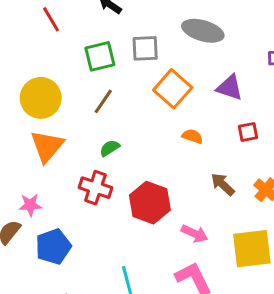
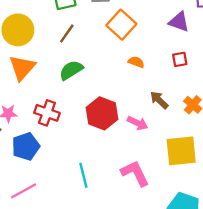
purple triangle: (230, 88) -> (179, 22), moved
green semicircle: (110, 148) -> (71, 70), size x1.5
red cross: (95, 188) -> (47, 113), moved
pink arrow: (195, 234) -> (138, 123), moved

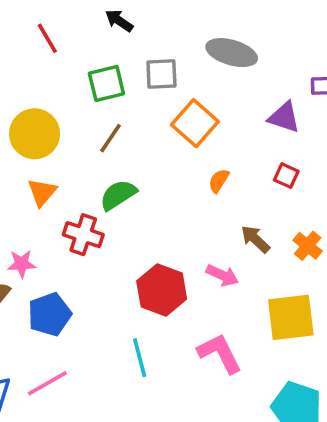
red square: (180, 59) -> (286, 176), turned 35
orange semicircle: (136, 62) -> (219, 181), turned -77
orange triangle: (22, 68) -> (42, 192), size x0.7
red cross: (47, 113) -> (83, 235), moved
red hexagon: (102, 113) -> (162, 290), moved

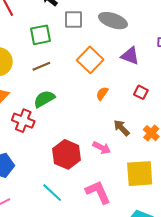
gray square: (161, 74) -> (73, 20), moved
purple triangle: (284, 117) -> (130, 56), moved
brown line: (111, 138) -> (41, 66), turned 30
cyan line: (140, 358) -> (52, 193), turned -35

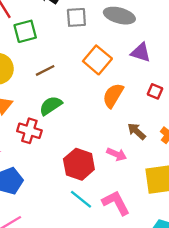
green square: (41, 35) -> (25, 31), moved
orange semicircle: (102, 93) -> (113, 95), size x1.6
cyan line: (52, 193) -> (81, 199), moved

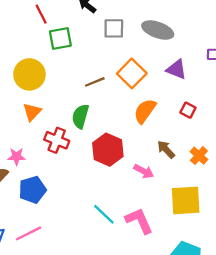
brown line: (45, 70) -> (95, 82), moved
green semicircle: (51, 106) -> (80, 116), turned -45
red hexagon: (79, 164) -> (108, 150), moved

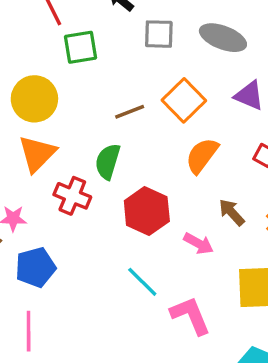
orange triangle: (32, 112) -> (37, 154), size x1.4
cyan line: (104, 214) -> (142, 282), moved
pink line: (28, 233) -> (29, 331), turned -65

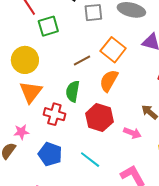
orange semicircle: (202, 156) -> (109, 81), moved
blue pentagon: (35, 267) -> (50, 154), moved, turned -30
cyan line: (142, 282) -> (90, 160), moved

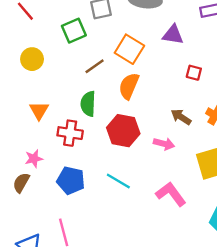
green square: (48, 26) -> (74, 31), moved
yellow circle: (25, 60) -> (32, 59), moved, size x0.7
orange triangle: (31, 92) -> (39, 111), size x0.7

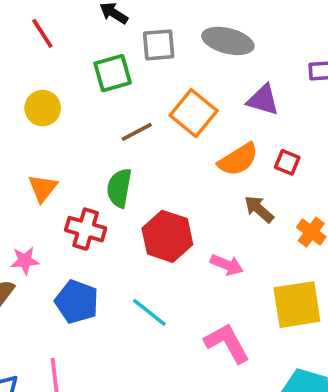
orange semicircle: (129, 86) -> (238, 159), moved, turned -152
brown arrow: (181, 117) -> (259, 209), moved

